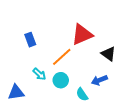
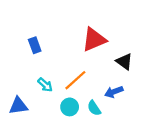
orange line: (62, 57) -> (75, 80), moved
cyan circle: (61, 80) -> (70, 107), moved

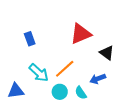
cyan arrow: (45, 85) -> (39, 73), size x1.5

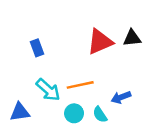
black triangle: (107, 53) -> (132, 38), moved, turned -42
orange line: (65, 69) -> (80, 85), turned 30

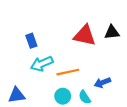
red triangle: (100, 42) -> (85, 35), turned 35
cyan arrow: (48, 90) -> (42, 64), moved, turned 115

